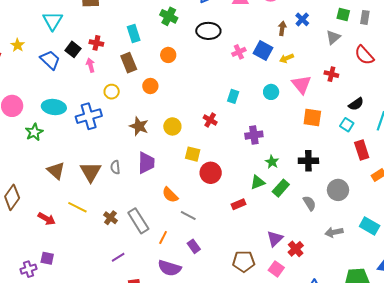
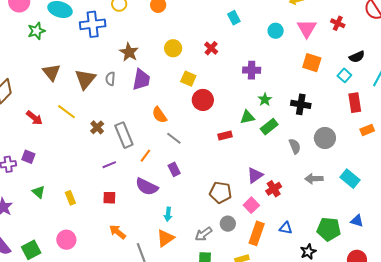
cyan rectangle: (233, 96) -> (234, 18), moved, turned -56
brown star: (139, 126) -> (129, 52), moved
purple line: (118, 257) -> (109, 165), moved

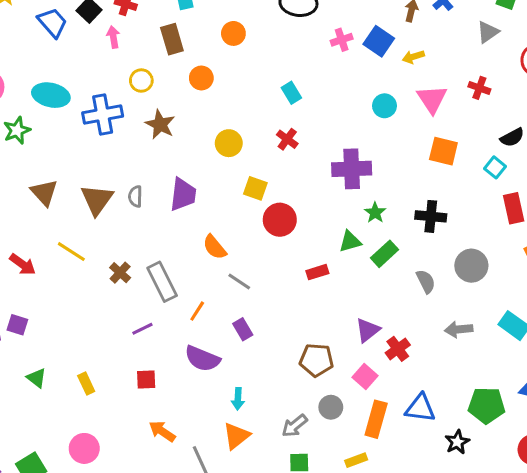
cyan rectangle: (234, 18) -> (291, 93), moved
brown star: (129, 52) -> (160, 124), moved
purple cross: (252, 70) -> (352, 169), size x1.4
blue triangle: (286, 228) -> (420, 408), size x1.5

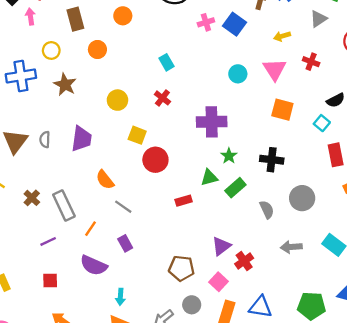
yellow arrow: (413, 57) -> (282, 36), moved

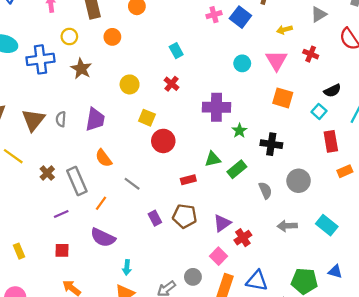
green star: (229, 156) -> (239, 131), moved
orange semicircle: (105, 180) -> (104, 158), moved
purple rectangle: (125, 243) -> (155, 218), moved
brown pentagon: (181, 268) -> (185, 216), moved

